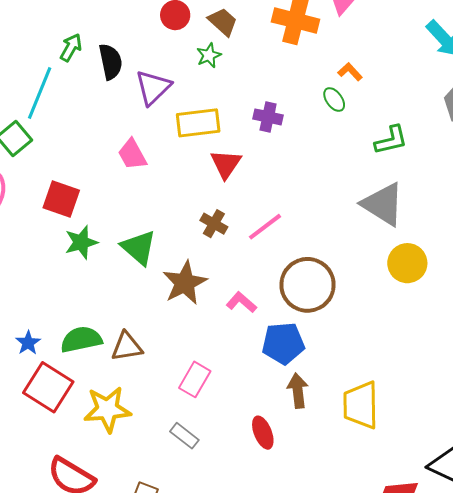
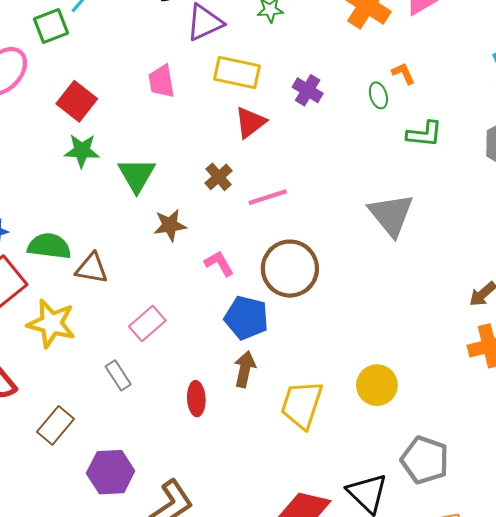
green L-shape: (391, 140) -> (424, 134), moved
yellow circle: (407, 263) -> (377, 385), moved
brown star: (185, 283) -> (170, 225), size x0.7

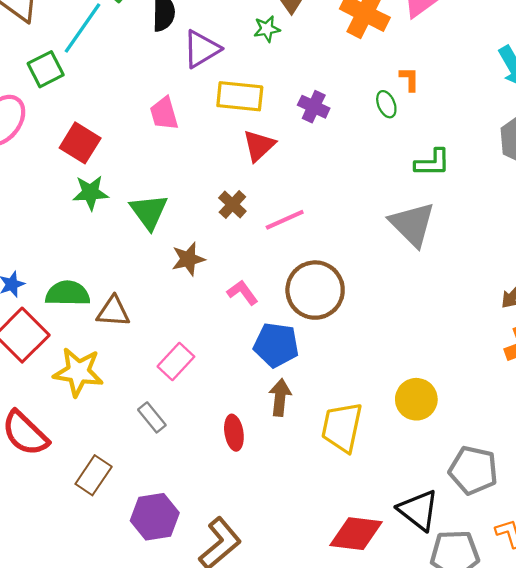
orange L-shape: (403, 73) -> (409, 79), turned 30
green L-shape: (424, 134) -> (432, 163), moved

